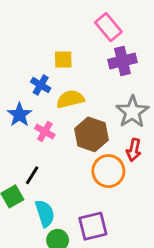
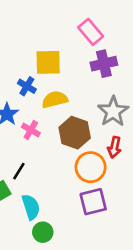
yellow square: (63, 60) -> (48, 62), size x1.5
purple square: (93, 226) -> (93, 202), moved

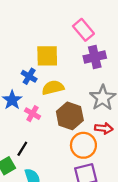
red arrow: (114, 147) -> (104, 128), turned -96

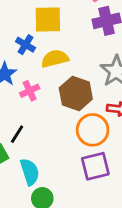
pink cross: (32, 114) -> (30, 91), turned 35

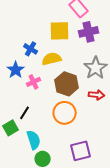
yellow square: (48, 19) -> (60, 31), moved
orange circle: (93, 130) -> (65, 113), moved
purple square: (95, 166) -> (81, 151), moved

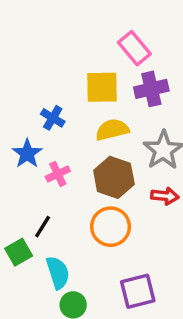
yellow semicircle: (52, 59) -> (112, 130), moved

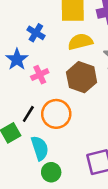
orange circle: (111, 227) -> (56, 114), moved

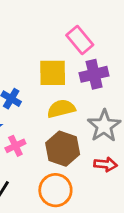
orange circle: (56, 114) -> (55, 190), moved

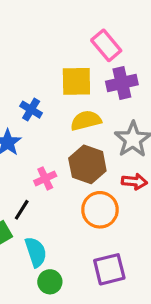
pink cross: (15, 146) -> (45, 178), moved
orange circle: (55, 190) -> (100, 210), moved

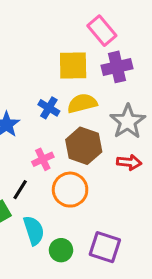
blue cross: (31, 110) -> (49, 108), moved
orange circle: (100, 210) -> (70, 190), moved
purple square: (109, 269) -> (105, 247), turned 32
green circle: (50, 282) -> (61, 250), moved

